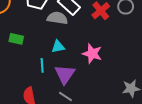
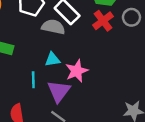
pink star: (92, 54) -> (77, 71), moved, turned 30

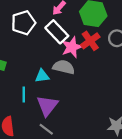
gray semicircle: (53, 27) -> (64, 67), moved
pink star: (77, 71) -> (72, 47), moved

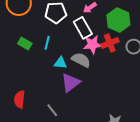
cyan line: (24, 94) -> (47, 43), moved
purple triangle: (47, 106) -> (71, 83), moved

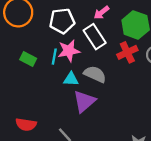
pink star: (92, 44) -> (69, 51), moved
red semicircle: (20, 99) -> (26, 124), turned -84

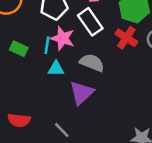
pink star: (69, 51) -> (63, 38), turned 30
red cross: (127, 52) -> (126, 38), turned -30
cyan triangle: (71, 79) -> (56, 69), moved

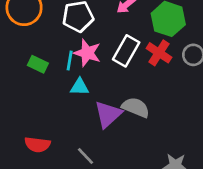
white rectangle: (90, 22) -> (126, 51), moved, turned 64
gray semicircle: (92, 63) -> (136, 107), moved

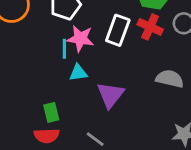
green rectangle: (38, 64) -> (51, 112), moved, turned 60
gray semicircle: (136, 107) -> (170, 79), moved

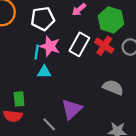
purple triangle: (110, 95) -> (72, 109), moved

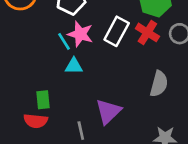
cyan line: (37, 52) -> (64, 41), turned -40
gray semicircle: (113, 87) -> (159, 84), turned 84
gray line: (49, 124) -> (81, 131), turned 32

